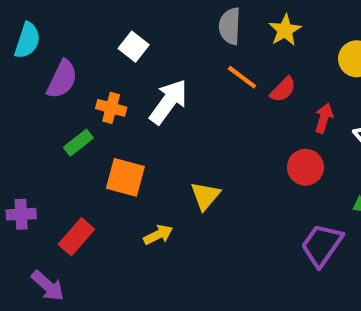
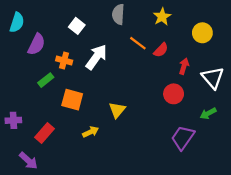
gray semicircle: (230, 26) -> (118, 14), moved

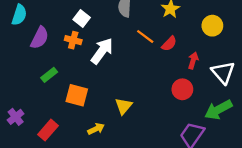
orange cross: (64, 60) -> (73, 40), moved
green arrow: (208, 113) -> (218, 110), size x1.6
purple cross: (13, 120) -> (16, 117), turned -35

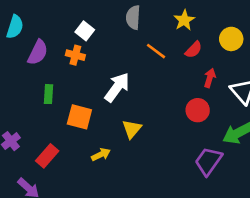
red semicircle: (169, 44) -> (194, 50), moved
white arrow: (102, 51) -> (117, 87), moved
green rectangle: (49, 75) -> (49, 94), turned -49

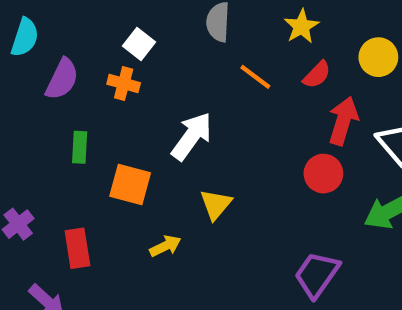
red arrow: (210, 78) -> (343, 121), size x1.5
red rectangle: (47, 156) -> (77, 248), turned -50
purple trapezoid: (208, 161) -> (317, 275), moved

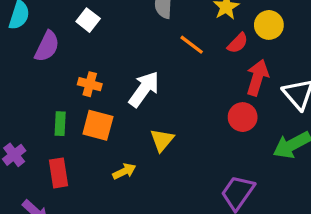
white square: (139, 44) -> (88, 20), moved
yellow circle: (378, 57) -> (269, 25), moved
orange cross: (124, 83) -> (90, 84), moved
green rectangle: (80, 147) -> (60, 124), moved

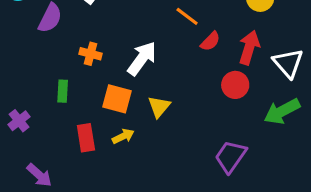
red semicircle: (238, 43) -> (210, 41), moved
orange square: (98, 125) -> (117, 99), moved
red rectangle: (59, 173) -> (86, 138), moved

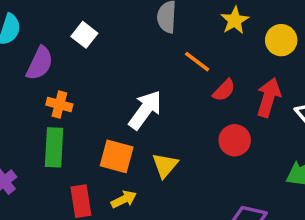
orange cross: (91, 54) -> (59, 105), moved
red circle: (235, 85) -> (235, 140), moved
green rectangle: (63, 91) -> (54, 147), size x1.5

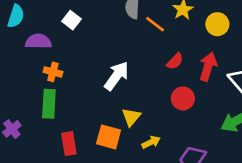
orange line: (197, 62) -> (155, 24), moved
purple semicircle: (40, 63) -> (38, 41), turned -115
orange square: (117, 156) -> (109, 137), moved
yellow arrow: (124, 199) -> (151, 142), moved

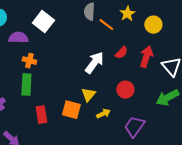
white square: (71, 20) -> (43, 22), size x1.5
white arrow: (117, 76) -> (94, 63), moved
red circle: (183, 98) -> (125, 90), moved

